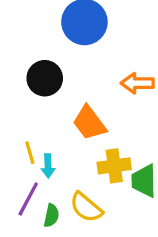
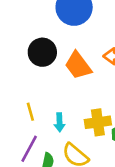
orange trapezoid: (89, 123) -> (78, 65), moved
cyan arrow: (48, 166) -> (60, 122), moved

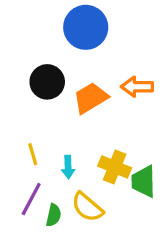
orange trapezoid: (78, 65) -> (91, 98), turned 96
yellow cross: (98, 122) -> (115, 167), turned 30

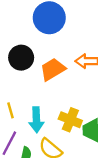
cyan arrow: (68, 167) -> (36, 120), size x1.5

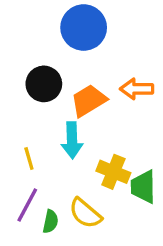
cyan arrow: (36, 120) -> (72, 140), moved

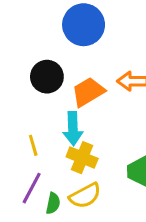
yellow cross: (113, 172) -> (82, 158), moved
yellow semicircle: (85, 213) -> (85, 196), turned -68

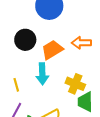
yellow cross: (82, 158) -> (75, 84), moved

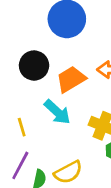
cyan arrow: (42, 74) -> (57, 112), turned -45

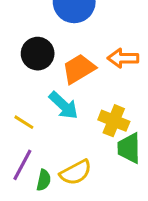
yellow line: (22, 127) -> (24, 122), turned -42

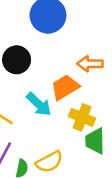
orange trapezoid: (79, 69) -> (65, 87), moved

